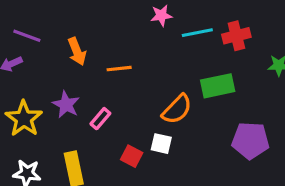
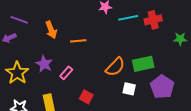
green rectangle: (218, 86) -> (143, 64), moved
purple pentagon: (250, 140) -> (162, 87), turned 30
white square: (161, 144) -> (129, 89), moved

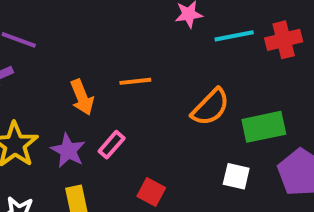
orange arrow: (51, 30) -> (82, 97), moved
purple star: (44, 64) -> (68, 151), moved
orange semicircle: (115, 67) -> (210, 107), moved

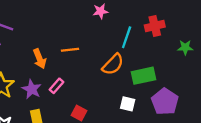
cyan line: (234, 36) -> (127, 37), moved, turned -60

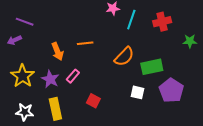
cyan line: (127, 37) -> (131, 20), moved

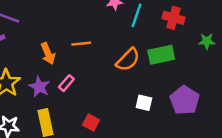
red cross: (162, 22) -> (173, 18), turned 30
green rectangle: (152, 67) -> (161, 55), moved
red square: (93, 101) -> (91, 122), moved

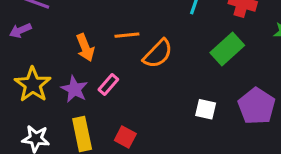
green rectangle: (161, 55) -> (227, 49), turned -30
orange semicircle: (128, 60) -> (158, 54), moved
red square: (91, 122) -> (125, 137), moved

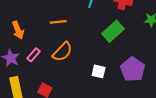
orange line: (127, 35) -> (58, 22), moved
orange semicircle: (158, 54) -> (62, 52), moved

